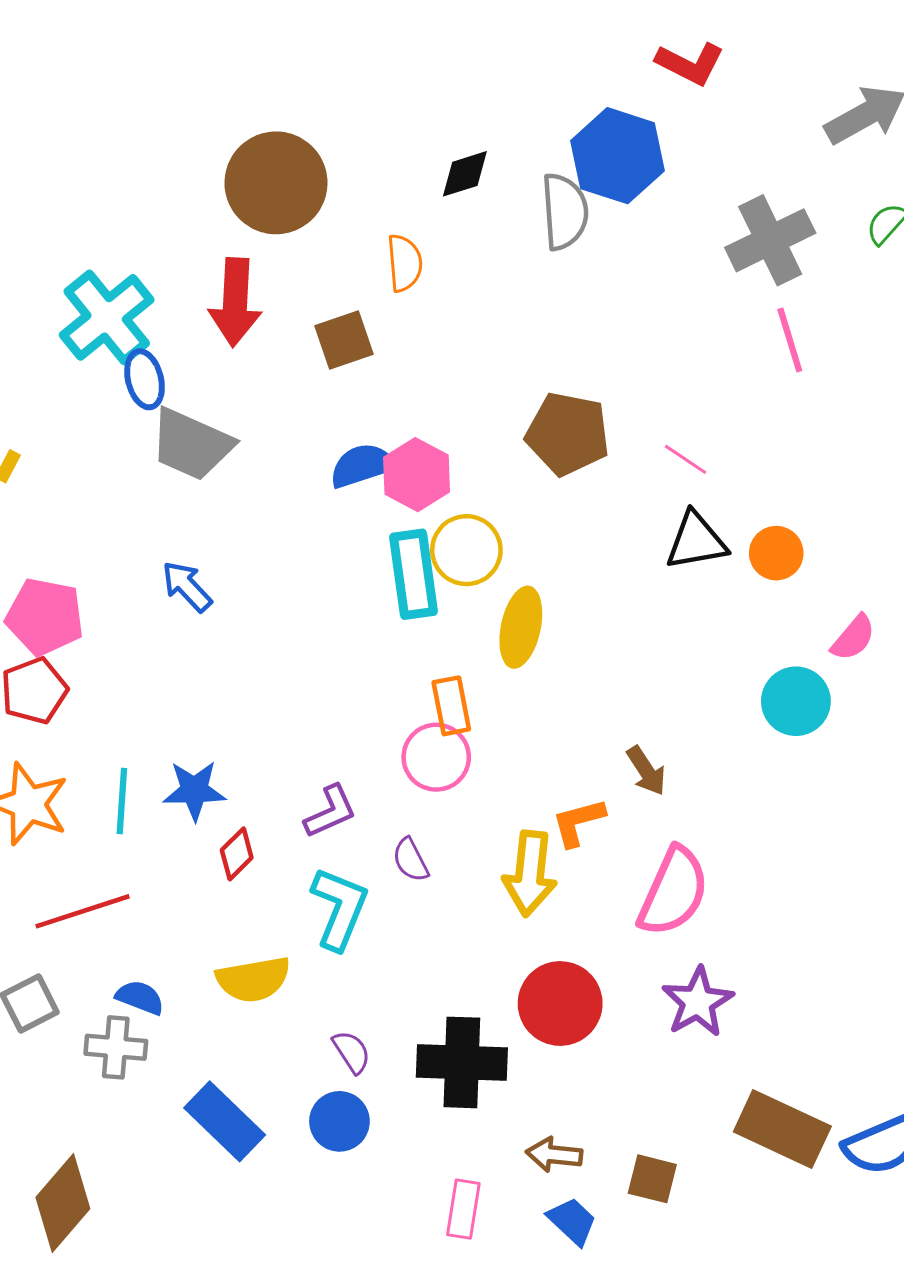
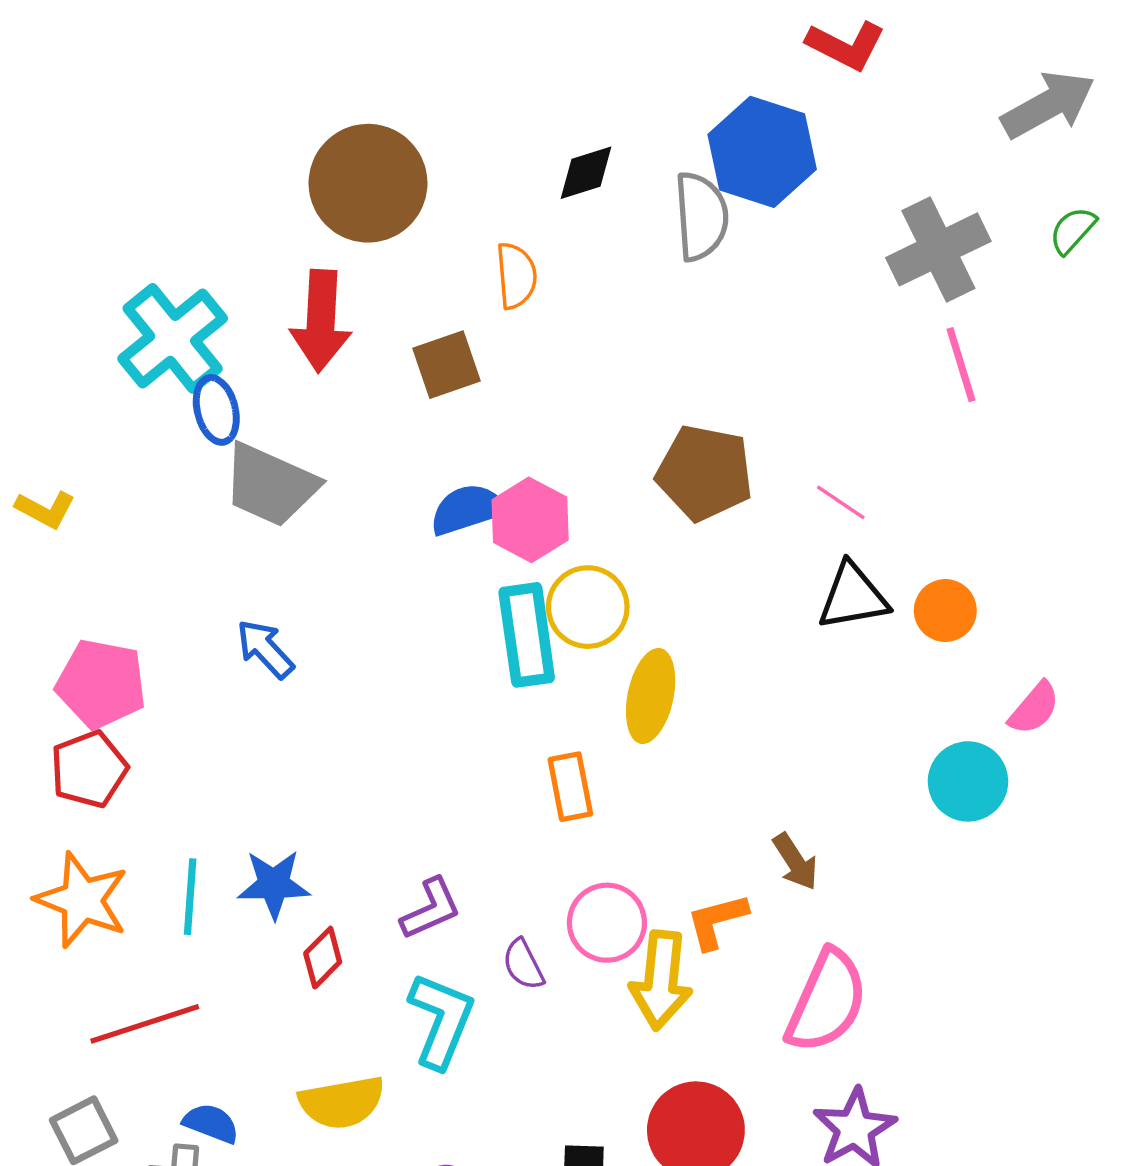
pink circle: (436, 757) -> (607, 923), moved

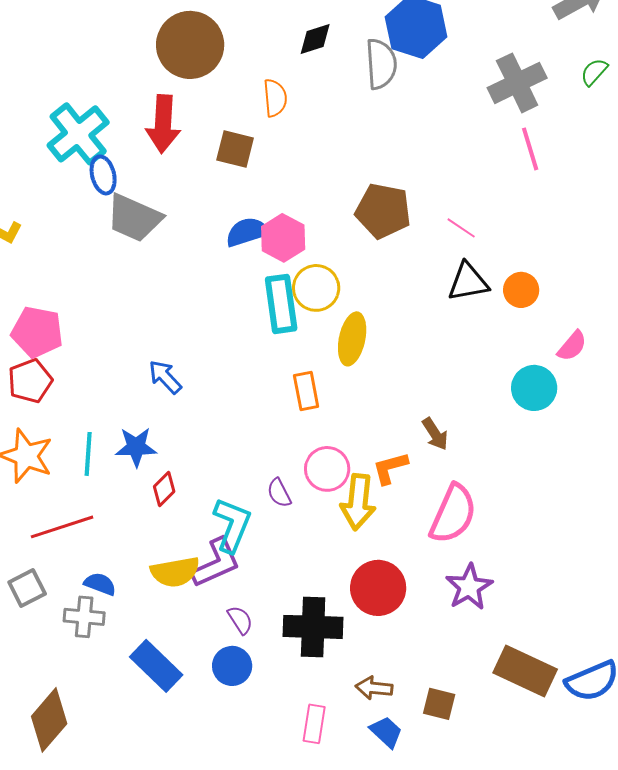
brown square: (446, 365) -> (235, 149), turned 33
blue arrow: (265, 649) -> (165, 377), moved
purple L-shape: (431, 909) -> (216, 563), moved, size x1.4

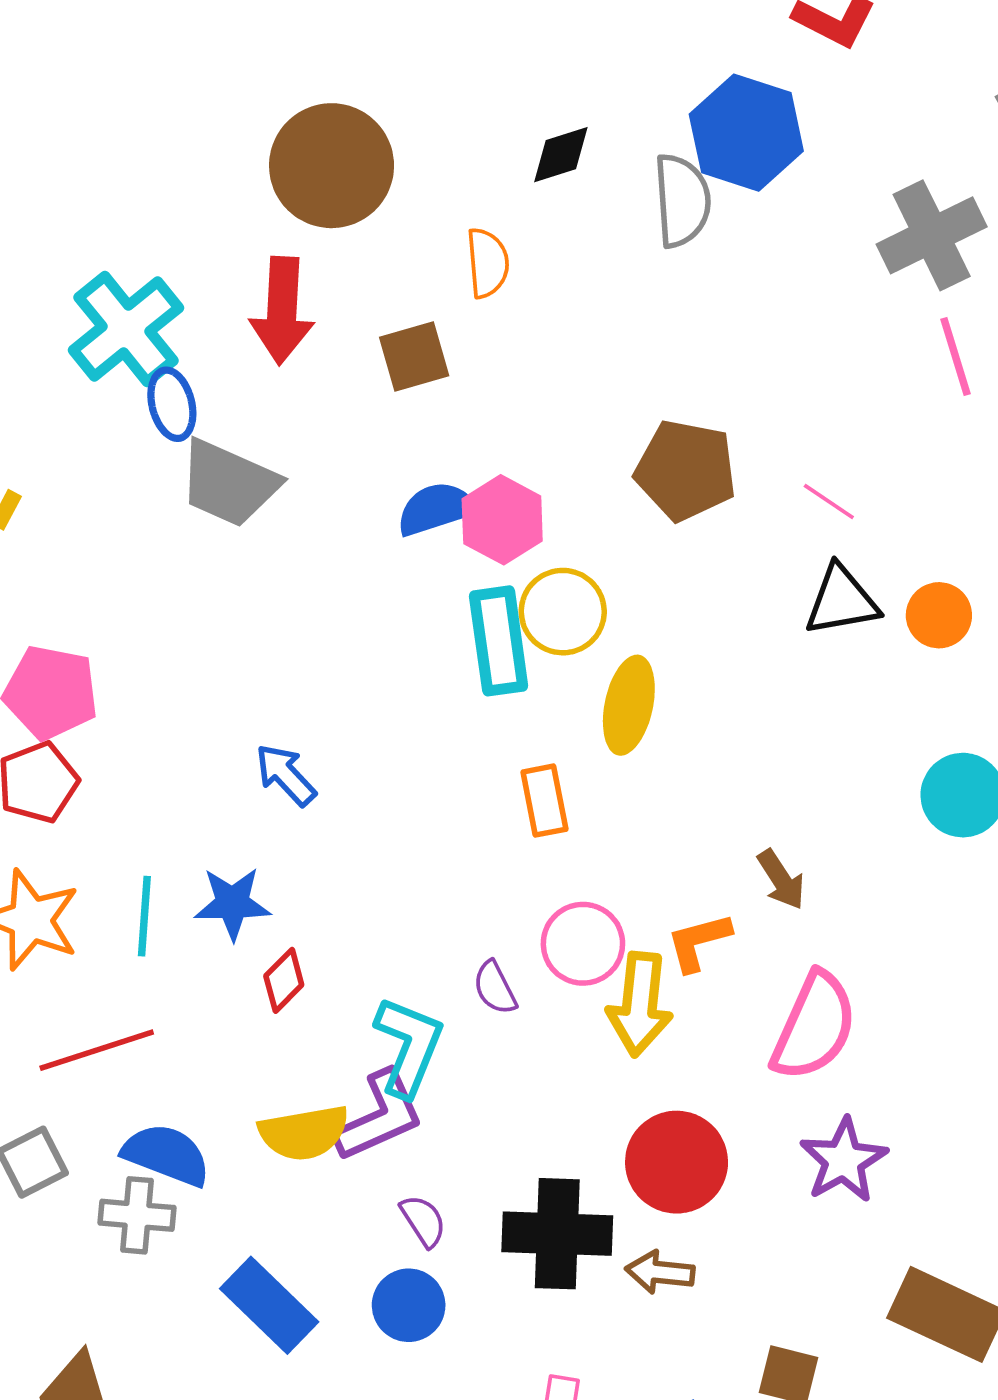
brown square: (235, 149) -> (414, 357), turned -30
blue semicircle: (100, 584) -> (166, 1155), size x1.5
brown arrow: (374, 688) -> (660, 1272), moved

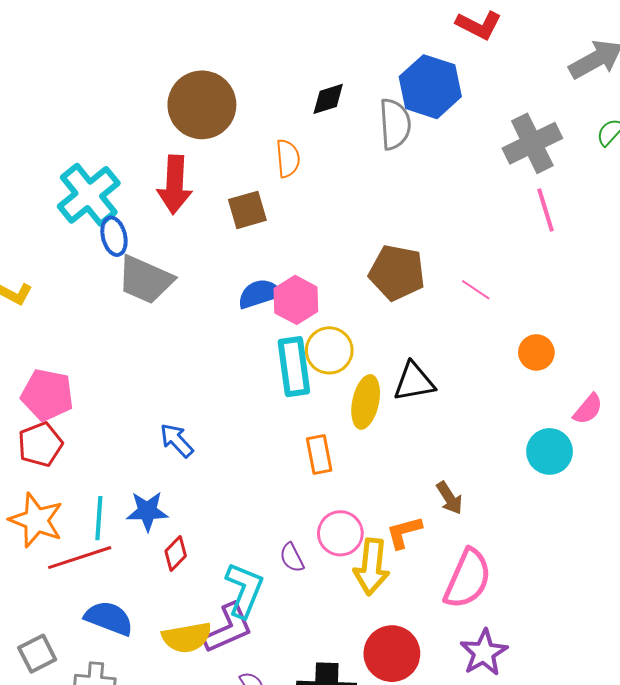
black triangle: (842, 601) -> (414, 382), moved
red line: (97, 1050) -> (80, 558), moved
blue semicircle: (166, 1155) -> (109, 618), moved

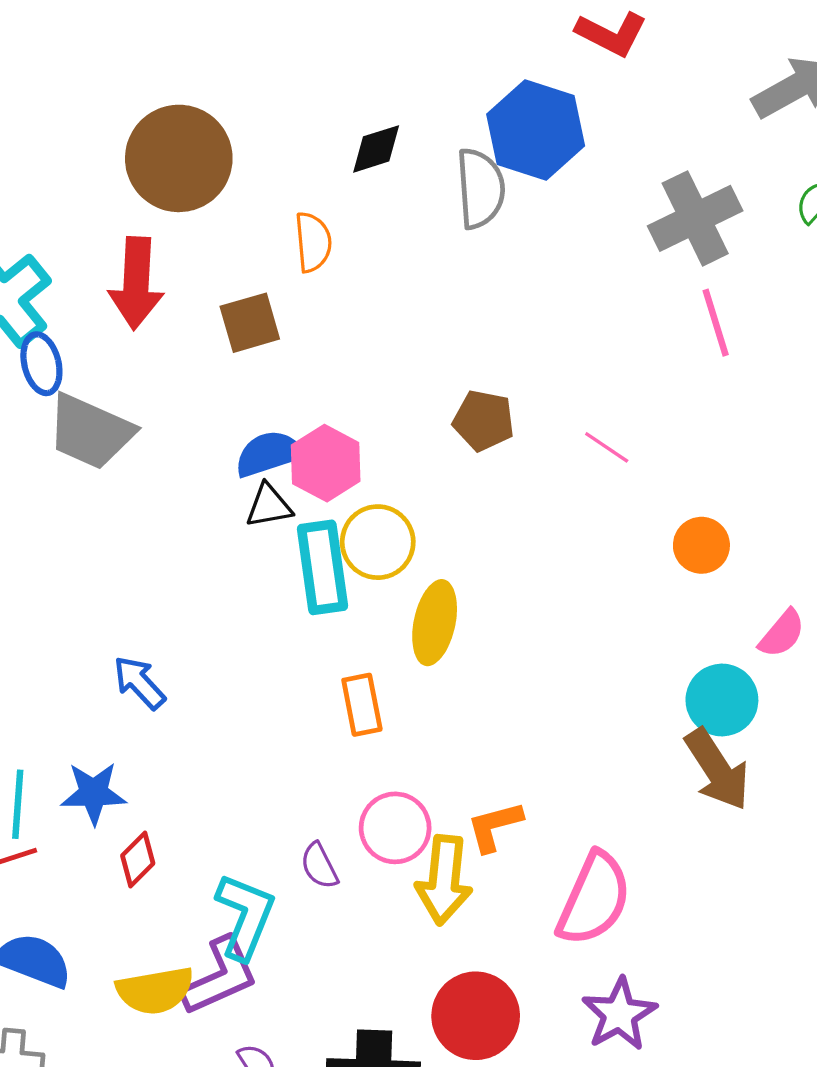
brown pentagon: (397, 273) -> (484, 421), size x0.7
black triangle: (414, 382) -> (269, 506), moved, size x0.7
brown arrow: (449, 498) -> (717, 769), moved, size x1.6

